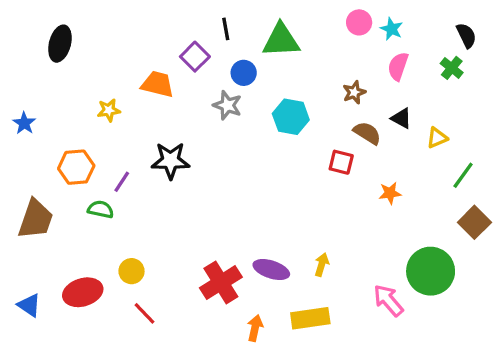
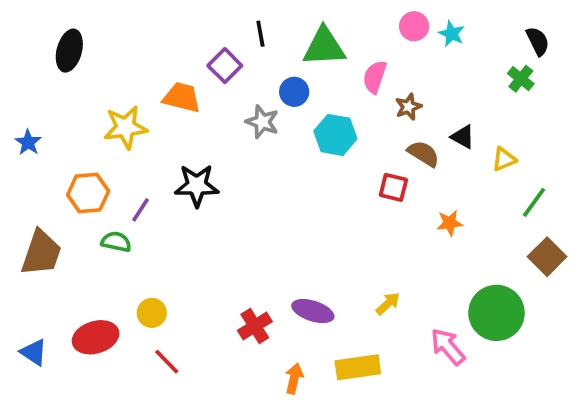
pink semicircle: (398, 66) -> (375, 77), moved
blue circle: (244, 73) -> (294, 92), moved
yellow star: (109, 110) -> (126, 127), size x1.6
yellow arrow: (322, 265) -> (388, 304), moved, turned 30
red cross: (221, 283) -> (255, 326), size x0.7

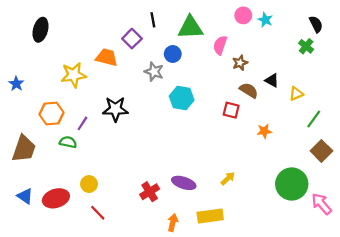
cyan hexagon: (335, 135) -> (182, 98), moved
pink arrow: (448, 347) -> (321, 204), moved
blue triangle: (34, 352) -> (25, 196), moved

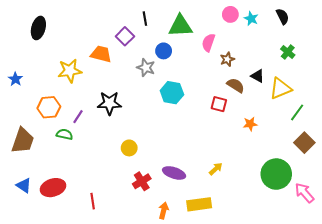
black semicircle: (316, 24) -> (283, 16), moved
green cross: (306, 46) -> (288, 52), moved
yellow triangle: (296, 94) -> (280, 88), size x1.6
yellow circle: (89, 184) -> (129, 148), moved
red line: (98, 213) -> (93, 201), turned 35

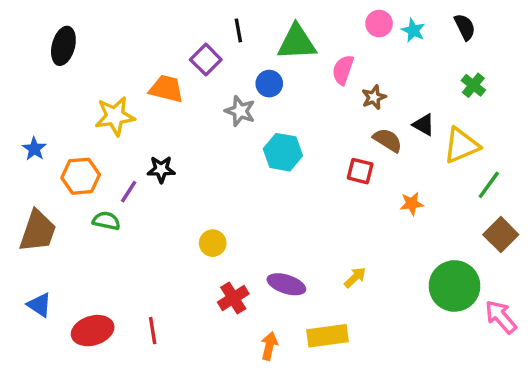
blue star: (15, 79) -> (34, 149), moved
black star: (109, 103) -> (161, 169), moved, size x0.7
red ellipse: (53, 188) -> (93, 331), moved

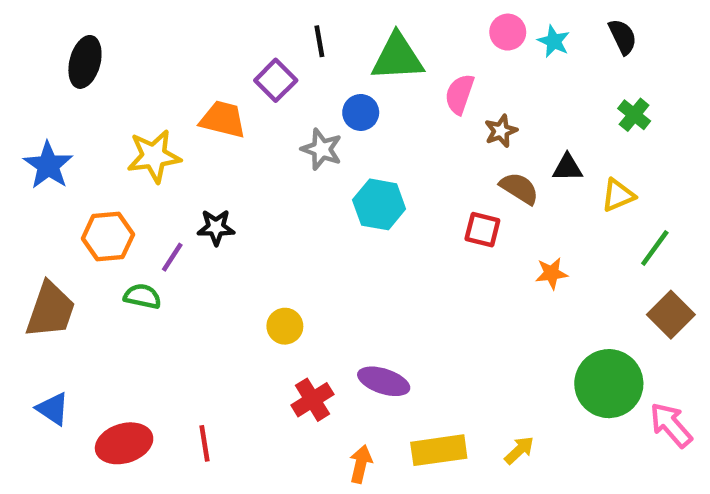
black triangle: (424, 125) -> (567, 168), turned -30
yellow triangle: (461, 145) -> (618, 195), size x0.7
blue star: (34, 149) -> (48, 165), moved, size x1.5
yellow arrow: (355, 277) -> (519, 450), moved

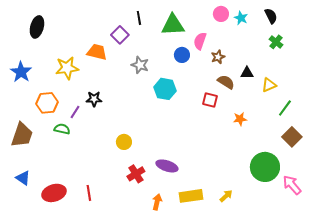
blue circle: (361, 112) -> (182, 55), moved
green cross: (634, 115) -> (276, 42), moved

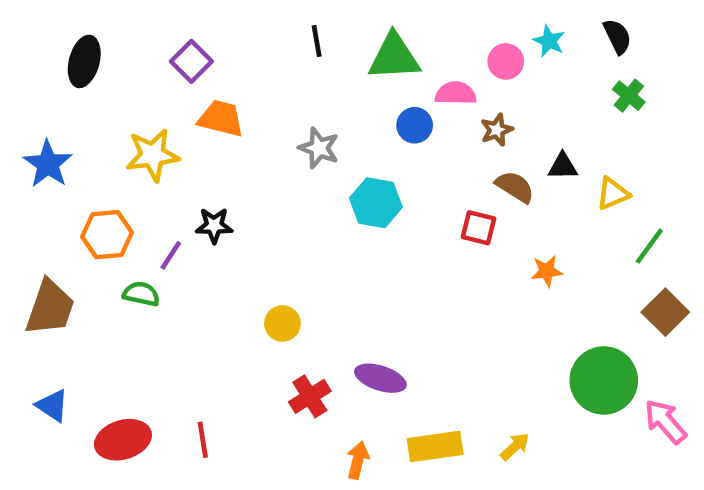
pink circle: (221, 14) -> (506, 61), moved
purple square: (120, 35) -> (191, 61), moved
pink semicircle: (200, 41) -> (456, 93), turned 72

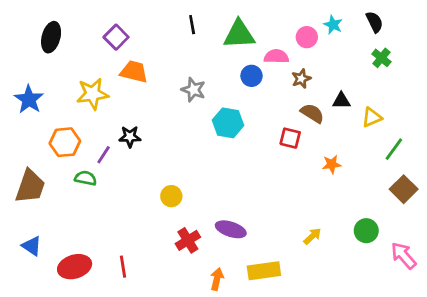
green circle: (604, 380) -> (366, 231), size x0.6
yellow arrow: (515, 447) -> (312, 236), moved

